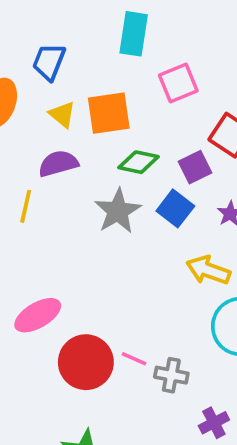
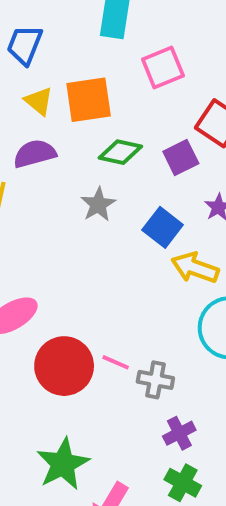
blue square: (175, 208) -> (163, 227), moved
gray star: (118, 211) -> (98, 205), size x0.7
purple cross: (214, 423) -> (179, 433), moved

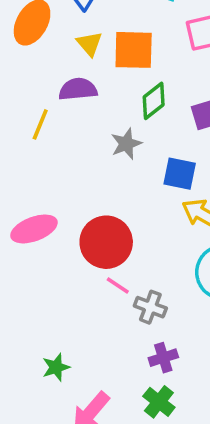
green diamond: (120, 152) -> (154, 101), turned -60
blue square: (163, 227) -> (180, 174), turned -36
red circle: (64, 366) -> (106, 242), moved
green star: (63, 464) -> (56, 367), size x0.6

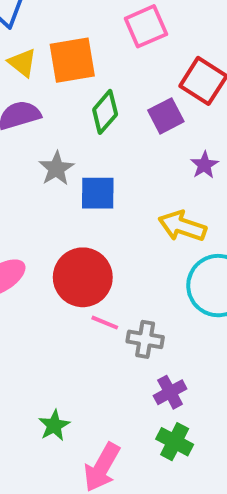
gray star: (126, 144) -> (56, 168), moved
blue square: (180, 174) -> (98, 193), moved

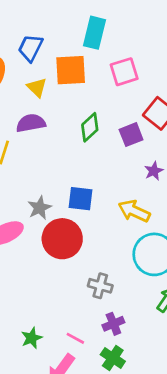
orange square: (72, 60) -> (71, 70), moved
gray star: (56, 168) -> (40, 208), moved
blue square: (98, 193) -> (80, 199), moved
pink line: (105, 323) -> (75, 338), moved

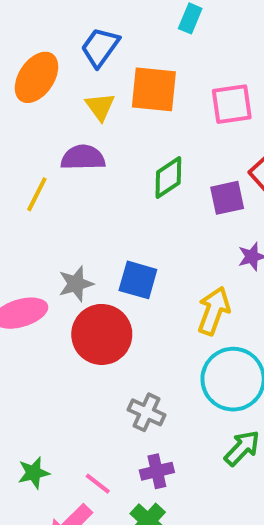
cyan rectangle: (94, 33) -> (190, 18), moved, size x0.6
yellow arrow: (134, 211) -> (214, 311), turned 76

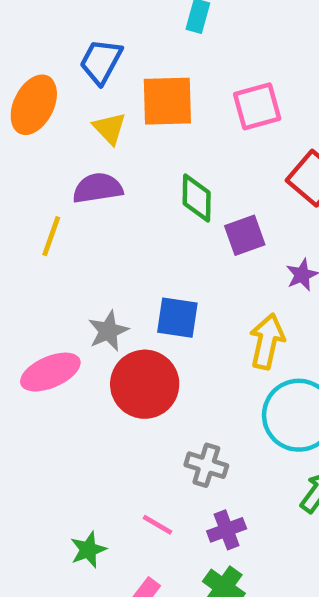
green diamond: (168, 177) -> (197, 198), turned -48
purple square: (227, 198) -> (245, 235), moved
pink line: (98, 484) -> (158, 525), moved

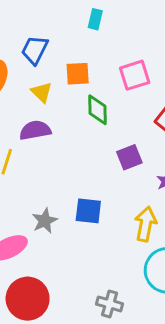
orange square: (167, 101) -> (78, 74), size x0.7
green diamond: (197, 198) -> (98, 110), moved
red circle: (145, 384) -> (28, 299), moved

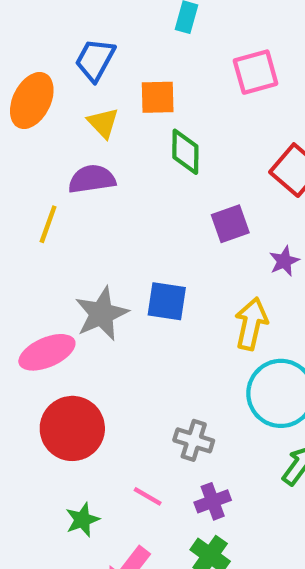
pink square: (135, 75) -> (256, 72), moved
gray star: (45, 221) -> (102, 314), size x1.4

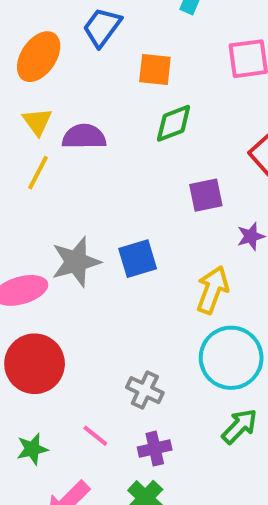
yellow triangle: (103, 123) -> (37, 122), moved
green diamond: (185, 152) -> (174, 123), turned 60
blue square: (167, 301) -> (138, 259), turned -33

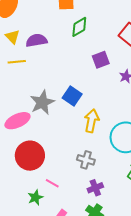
yellow line: (38, 173) -> (17, 62), turned 66
blue square: (138, 259) -> (72, 96), turned -30
yellow arrow: (212, 290) -> (91, 121), moved
pink line: (95, 436) -> (52, 183), moved

